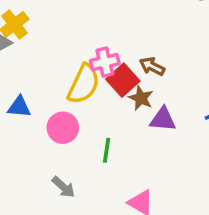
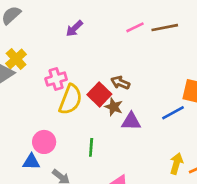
pink cross: (105, 62) -> (56, 79), moved
blue triangle: (19, 107) -> (31, 162), moved
pink circle: (63, 128) -> (44, 142), moved

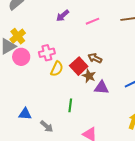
pink line: (135, 27) -> (92, 21), moved
yellow semicircle: (70, 99) -> (57, 69), size x0.7
pink circle: (44, 142) -> (21, 57), moved

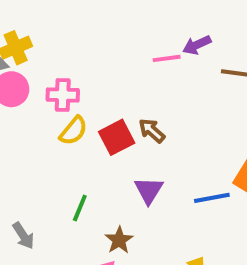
purple arrow: (63, 16) -> (197, 45), moved
brown star: (89, 76) -> (119, 240), moved
purple triangle: (101, 88) -> (149, 190), turned 42

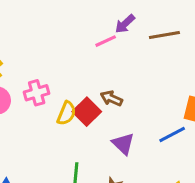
yellow semicircle: (73, 131) -> (67, 113), moved

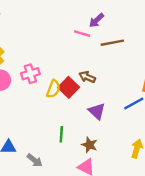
brown line: (164, 35) -> (112, 43), moved
pink line: (106, 41) -> (82, 34), turned 42

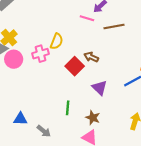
yellow semicircle: (53, 89) -> (57, 41), moved

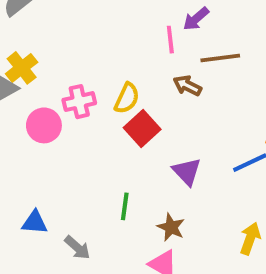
pink line: (87, 18) -> (170, 40), turned 64
yellow semicircle: (57, 41) -> (127, 98), moved
brown arrow: (91, 57) -> (187, 86), moved
pink circle: (14, 59) -> (44, 125), moved

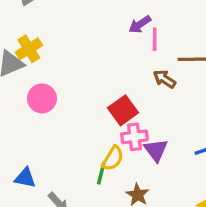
purple arrow: (196, 19) -> (140, 24), moved
yellow semicircle: (127, 98) -> (113, 158), moved
pink cross: (79, 102) -> (134, 137), moved

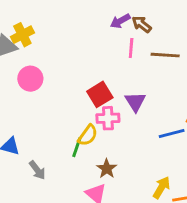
pink line: (155, 39) -> (131, 48), moved
brown arrow: (164, 79) -> (142, 24), moved
purple triangle: (156, 150) -> (135, 102), moved

